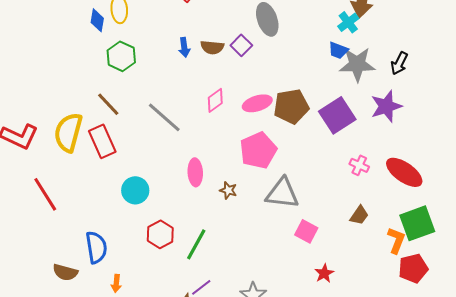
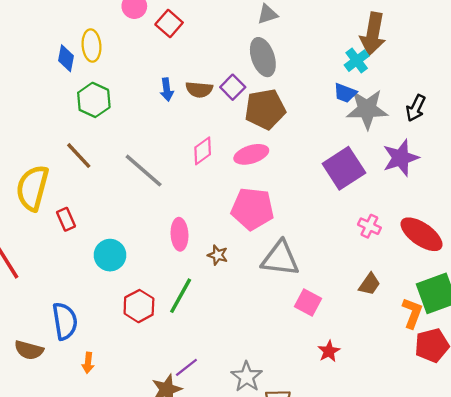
brown pentagon: (291, 106) -> (265, 109), moved
red rectangle: (102, 141) -> (66, 219), moved, size x0.6
pink pentagon: (258, 150) -> (252, 209), turned 30
green line: (196, 244) -> (181, 296), moved

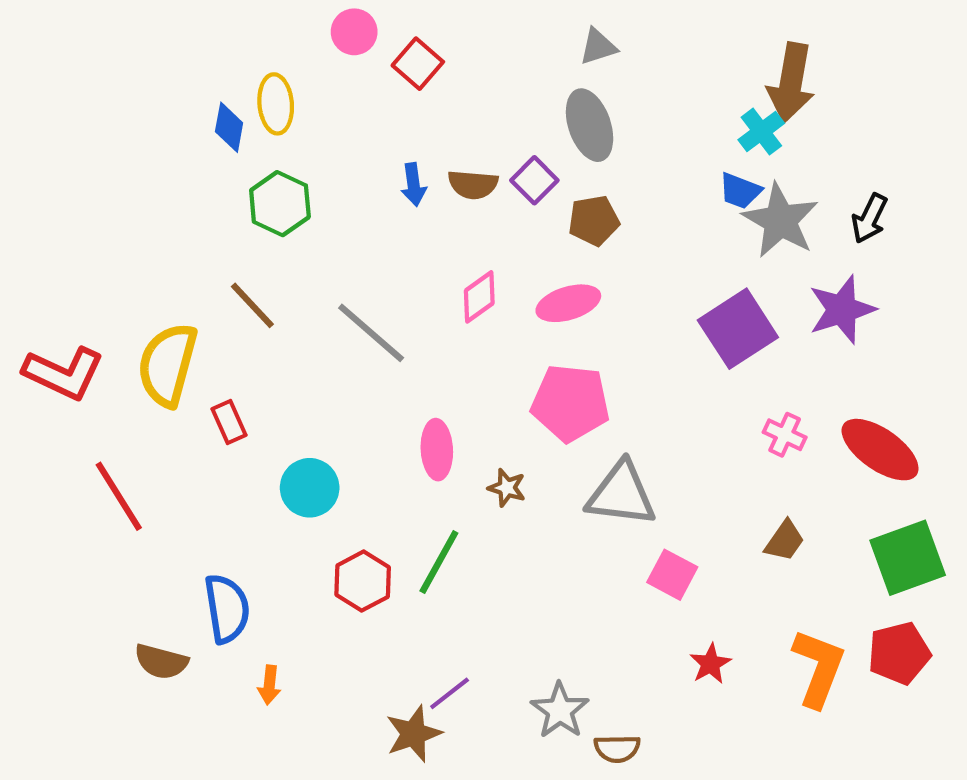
brown pentagon: (265, 109) -> (594, 221), size x0.7
gray star: (367, 109) -> (780, 221), turned 30
orange L-shape: (412, 313) -> (819, 668), moved, size x1.4

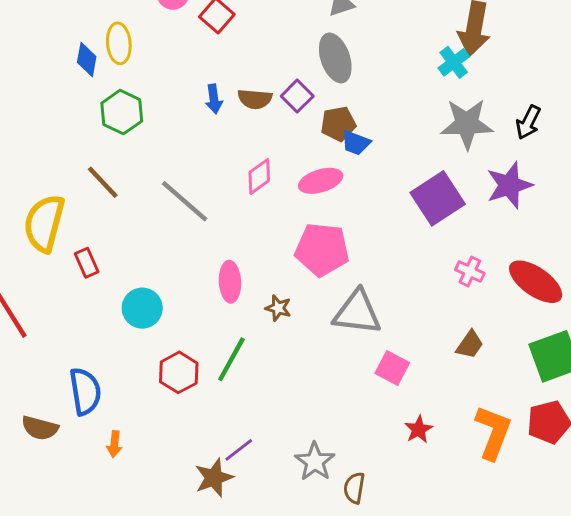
blue trapezoid: (740, 191) -> (356, 143), moved
gray star: (780, 221) -> (467, 124), turned -30
brown semicircle: (617, 749) -> (354, 488), turned 100

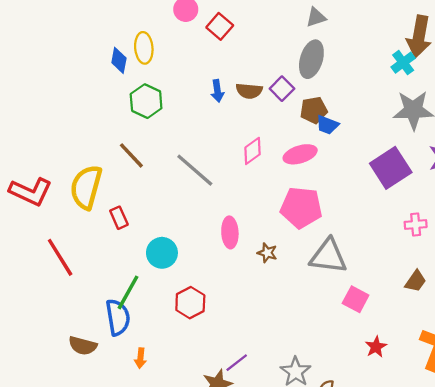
gray ellipse: (335, 58) -> (311, 59), turned 36
pink cross: (470, 271) -> (416, 225), turned -30
green line: (231, 359) -> (128, 292), moved

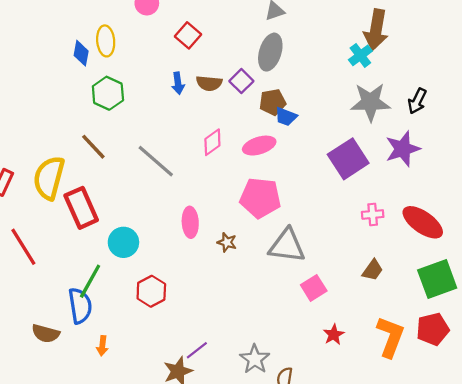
red square: (220, 26) -> (188, 35), moved
red rectangle: (119, 218) -> (81, 208), size x1.8
pink square: (356, 299) -> (314, 288), turned 30

